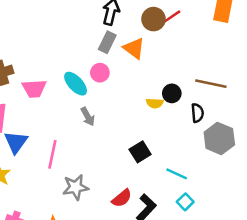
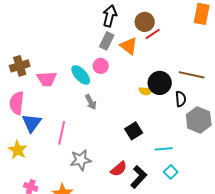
red line: (172, 17) -> (153, 34), moved
black circle: (172, 93) -> (160, 83), size x1.5
cyan line: (177, 174) -> (164, 149), turned -30

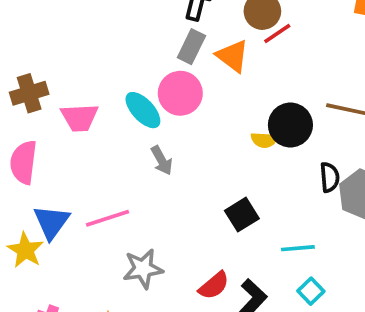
pink circle: (101, 66) -> (180, 93), size x1.5
black semicircle: (181, 99) -> (330, 177), moved
blue triangle: (32, 123) -> (52, 222), moved
pink line: (62, 133) -> (107, 218), turned 60

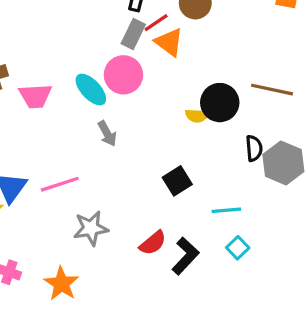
red line: (277, 34) -> (156, 23), moved

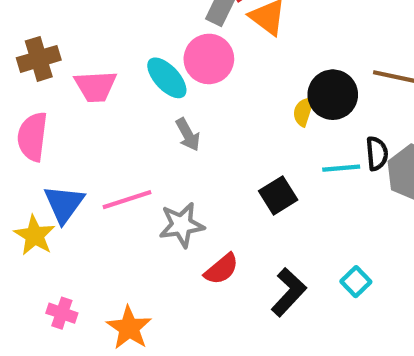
yellow semicircle: (197, 116) -> (303, 111), turned 105
cyan line: (226, 210) -> (341, 168), moved
gray star: (91, 228) -> (182, 225), moved
red semicircle: (153, 243) -> (221, 269), moved

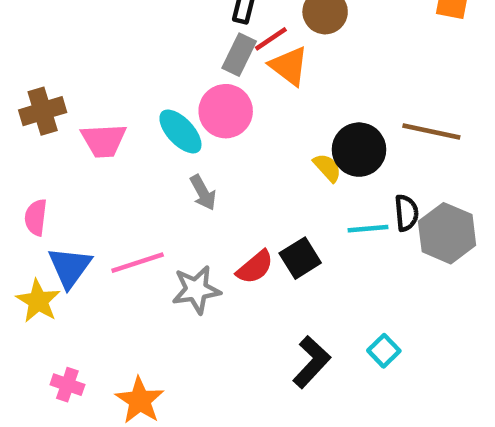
yellow semicircle: (303, 111) -> (327, 168), turned 120
pink semicircle: (32, 137) -> (36, 217), moved, size x0.7
red semicircle: (221, 269) -> (255, 267), moved

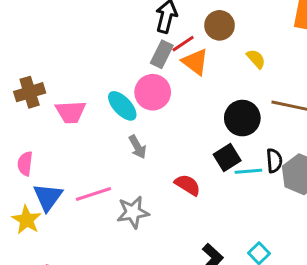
yellow semicircle: (327, 168) -> (256, 59), moved
black square: (300, 258) -> (227, 158), moved
red semicircle: (255, 267) -> (188, 185), moved, turned -108

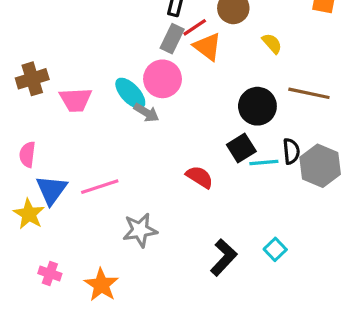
gray arrow: (137, 147) -> (146, 113), moved, turned -30
gray star: (133, 212) -> (140, 230), moved

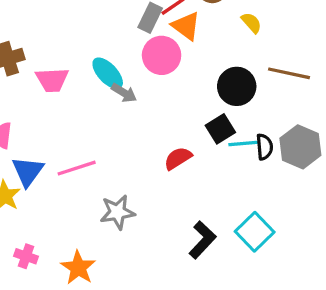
pink circle: (163, 79) -> (162, 55), moved
black semicircle: (291, 151) -> (264, 147), moved
red semicircle: (200, 177) -> (178, 158), turned -64
cyan square: (275, 249) -> (255, 232), size x1.6

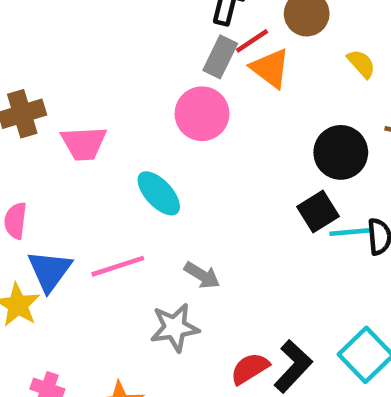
pink circle: (162, 55) -> (202, 114), moved
cyan ellipse: (108, 73) -> (159, 193), moved
gray arrow: (124, 93) -> (202, 275), moved
red semicircle: (178, 158) -> (250, 369), moved

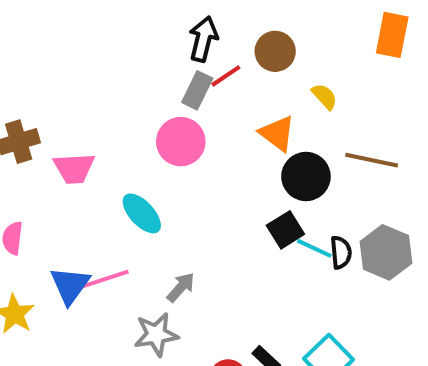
orange triangle: (270, 68) -> (277, 133), moved
cyan line: (350, 232) -> (314, 248), turned 30
blue triangle: (50, 271) -> (70, 285), moved
gray arrow: (202, 275) -> (181, 287), turned -80

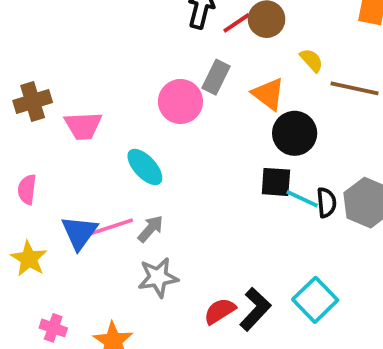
red line: (226, 76) -> (237, 23), moved
gray rectangle: (197, 90) -> (216, 77), moved
brown line: (372, 160) -> (354, 88), moved
black square: (285, 230) -> (276, 182), turned 36
gray arrow: (181, 287) -> (151, 229), moved

